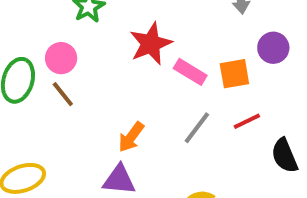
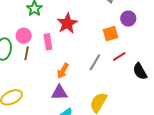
pink rectangle: (190, 72) -> (48, 42), moved, turned 56
brown line: (63, 94) -> (27, 53), turned 56

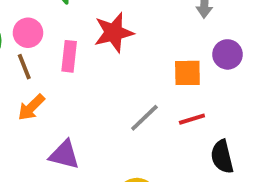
brown line: (27, 53) -> (24, 67), turned -48
orange arrow: (63, 71) -> (31, 107), moved

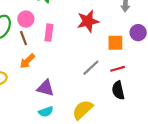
red star: (114, 33) -> (88, 21), moved
black semicircle: (222, 157) -> (118, 90), moved

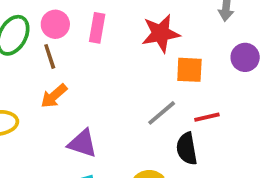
pink rectangle: (49, 33) -> (97, 28), moved
orange square: (115, 43) -> (189, 70), moved
black semicircle: (118, 90) -> (187, 149), moved

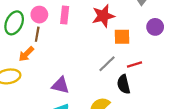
brown line: (50, 56) -> (37, 34), turned 32
orange arrow: (54, 96) -> (26, 54), moved

